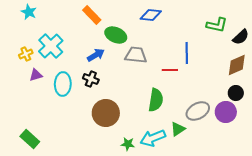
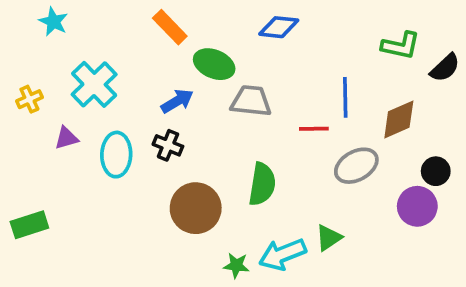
yellow cross: (26, 54) -> (29, 99), moved
brown diamond: (237, 65) -> (399, 119), moved
green semicircle: (156, 100) -> (262, 184), moved
gray ellipse: (198, 111) -> (356, 166), moved
green rectangle: (30, 139) -> (29, 225), moved, turned -60

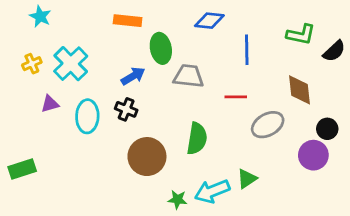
orange rectangle: (170, 27) -> (128, 21), turned -40
green ellipse: (214, 64) -> (161, 48), turned 56
blue line: (345, 97) -> (247, 50), moved
yellow cross: (29, 99) -> (32, 64), moved
brown diamond: (399, 119) -> (300, 90), turned -72

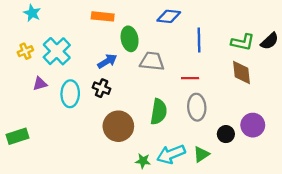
green L-shape: (301, 34) -> (243, 42), moved
gray ellipse: (268, 125) -> (197, 107), moved, turned -65
black circle: (327, 129) -> (226, 134), moved
green triangle: (247, 179) -> (201, 154), moved

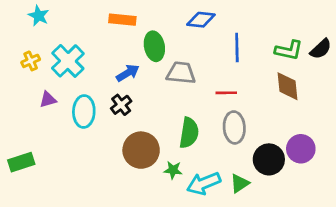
black cross: (102, 88) -> (121, 105), turned 30
black circle: (226, 134) -> (269, 159), size x1.5
green star: (143, 161) -> (173, 170), moved

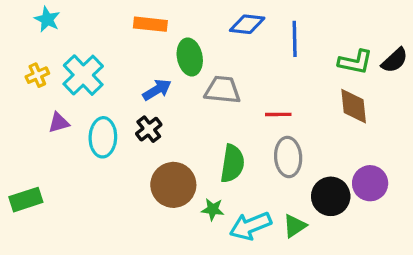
blue line: (237, 48) -> (295, 39), moved

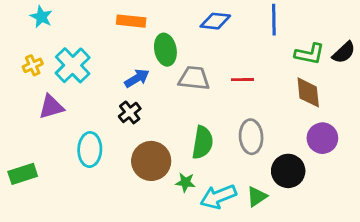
blue line: (295, 39) -> (274, 20), moved
red line: (278, 114) -> (242, 80), moved
purple triangle: (59, 123) -> (51, 107), size x1.4
cyan ellipse: (103, 137) -> (90, 150), moved
purple circle: (370, 183) -> (322, 138), moved

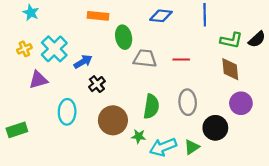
blue arrow: (137, 78) -> (83, 62), moved

